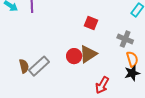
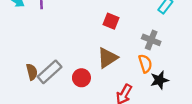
red circle: (74, 56) -> (81, 78), moved
orange semicircle: (132, 59) -> (145, 64), moved

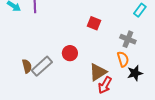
brown triangle: (107, 58) -> (98, 72), moved
red circle: (81, 78) -> (70, 53), moved

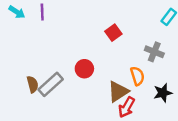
red square: (94, 23) -> (113, 33), turned 32
orange semicircle: (123, 59) -> (137, 76), moved

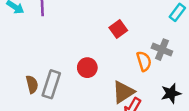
orange semicircle: (137, 76) -> (144, 61), moved
gray rectangle: (51, 84) -> (51, 84), turned -30

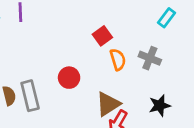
orange semicircle: (144, 61) -> (118, 60), moved
gray rectangle: (51, 84) -> (30, 96), turned -32

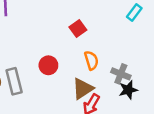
gray cross: (150, 58) -> (121, 74), moved
orange semicircle: (118, 60) -> (91, 60), moved

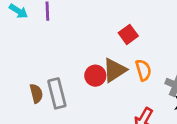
brown triangle: (83, 89) -> (115, 70), moved

